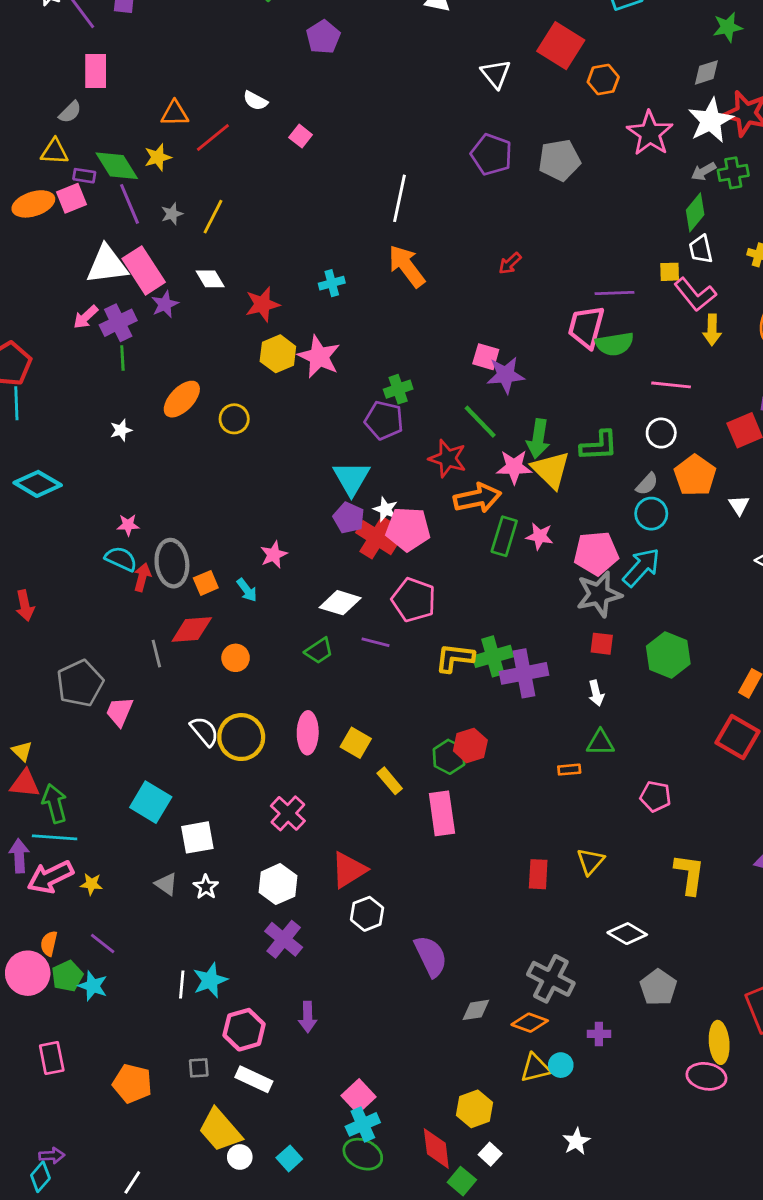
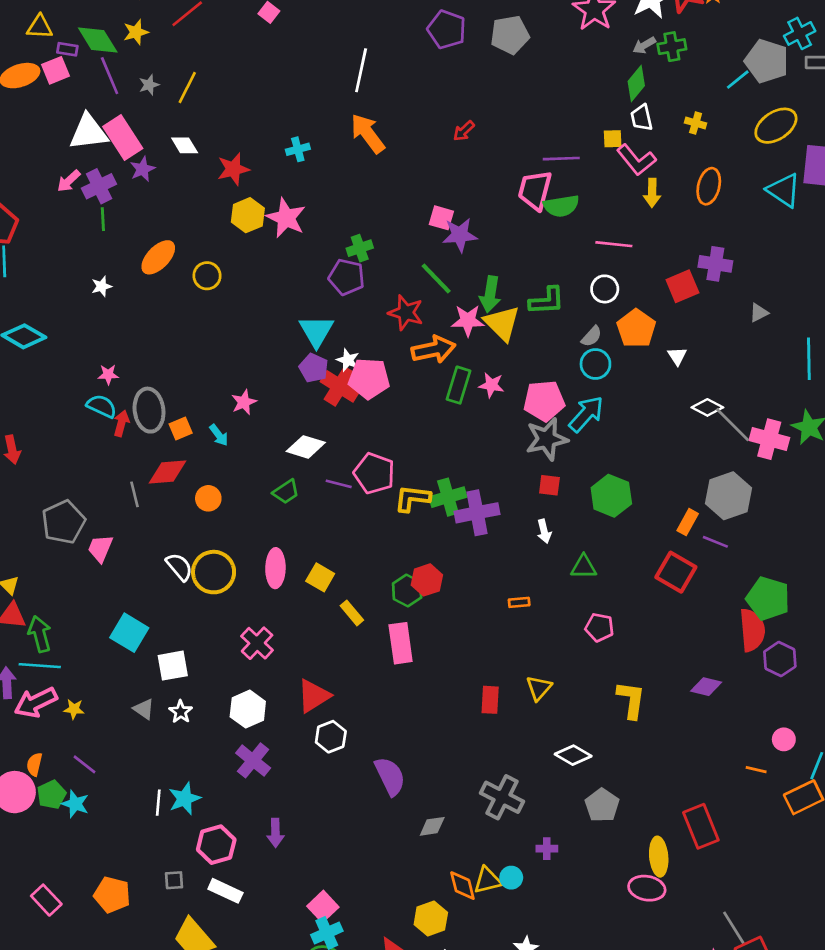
pink pentagon: (414, 600) -> (374, 473), moved
green triangle: (600, 743) -> (584, 567), moved
orange diamond: (530, 1023) -> (462, 886), moved, turned 56
pink rectangle: (52, 1058) -> (46, 900), moved, turned -32

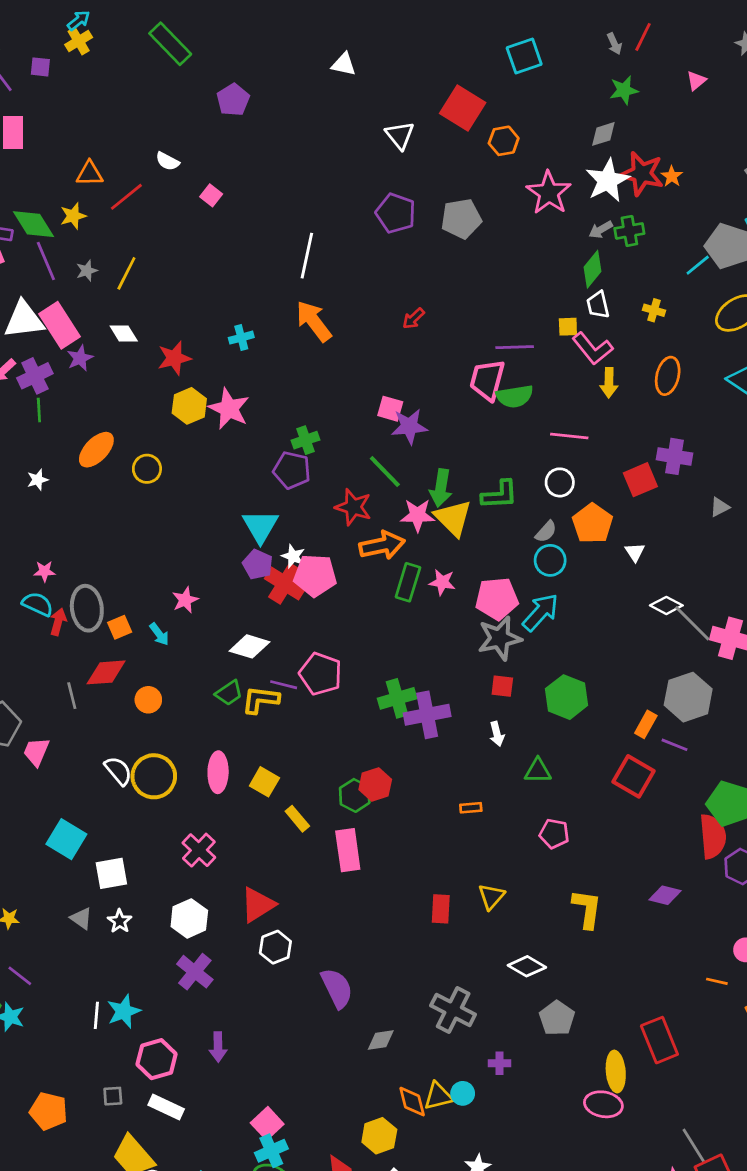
yellow L-shape: (412, 498) -> (260, 700), moved

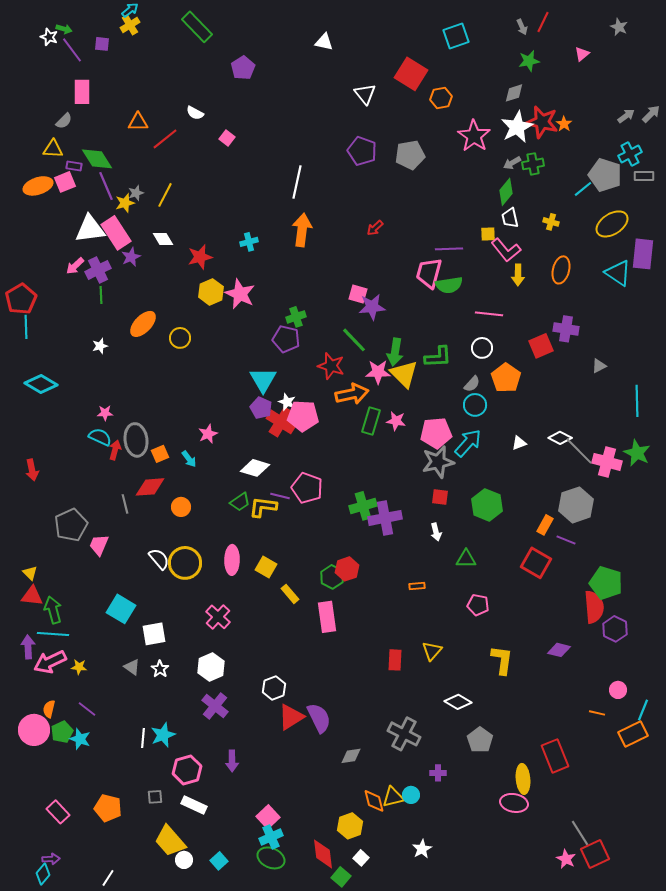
yellow star: (73, 216) -> (125, 203), moved
orange arrow: (314, 321) -> (302, 230), turned 44
white triangle: (635, 552) -> (519, 443), moved, turned 42
red triangle: (258, 905) -> (291, 717), moved

